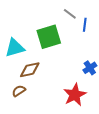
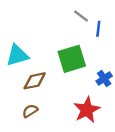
green square: (49, 37) -> (72, 59), moved
brown semicircle: (19, 91) -> (30, 111), moved

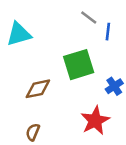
cyan triangle: (17, 55) -> (19, 34), moved
brown semicircle: (30, 111) -> (33, 132), moved, turned -35

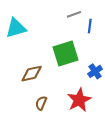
gray line: (89, 18) -> (74, 14), turned -56
brown semicircle: (33, 132) -> (41, 103), moved

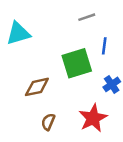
blue line: (90, 26) -> (104, 46), moved

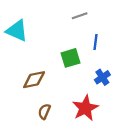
cyan triangle: (18, 33) -> (17, 31), turned 40
green square: (77, 63) -> (70, 58), size x0.7

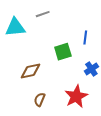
gray line: (80, 16) -> (43, 14), moved
cyan triangle: (17, 31) -> (15, 27), turned -30

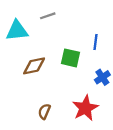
green square: (63, 52) -> (70, 58), turned 30
brown diamond: (30, 71) -> (34, 66), moved

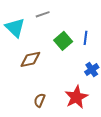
cyan triangle: (17, 31) -> (15, 28), turned 50
green square: (70, 58) -> (63, 41), moved, turned 36

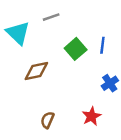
red star: (76, 97) -> (91, 116), size x0.7

